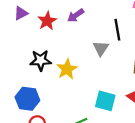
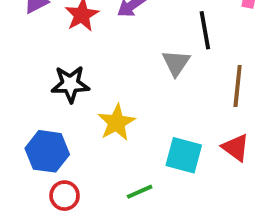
yellow star: (67, 69) -> (116, 123), moved

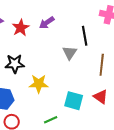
yellow star: (116, 123) -> (39, 84), turned 30

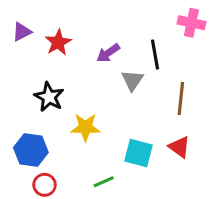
purple arrow: (47, 23) -> (108, 53), moved
black star: (15, 64) -> (49, 97), turned 30

